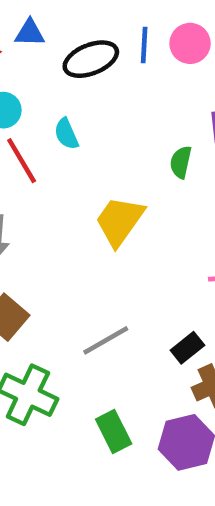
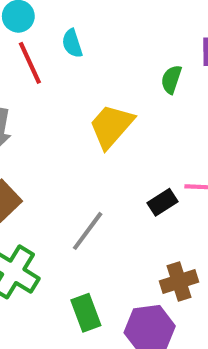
gray line: (106, 340) -> (88, 231), turned -30
black rectangle: (187, 348) -> (162, 202), moved

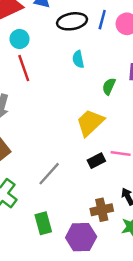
cyan semicircle: (72, 43) -> (78, 59), moved
yellow trapezoid: (111, 126) -> (90, 123), moved

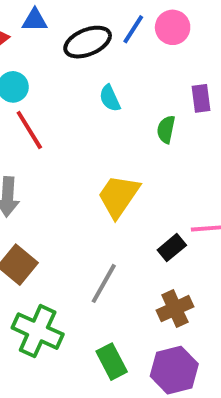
blue line: (102, 20) -> (133, 29), turned 30
yellow trapezoid: (90, 123) -> (119, 196), moved
brown cross: (102, 210) -> (175, 309), moved

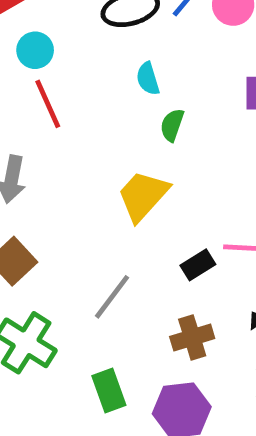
green semicircle: (166, 129) -> (172, 125), moved

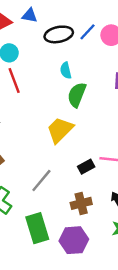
green semicircle: (172, 125) -> (77, 95), size x1.5
green rectangle: (109, 390) -> (37, 228), size x1.4

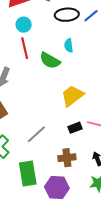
green semicircle: (77, 95) -> (50, 61), moved, turned -90
yellow trapezoid: (60, 130) -> (72, 96), moved

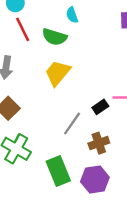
yellow trapezoid: (72, 96) -> (58, 73), moved
gray line: (36, 134) -> (72, 124), moved

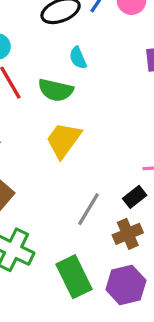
black rectangle: (100, 107) -> (135, 197), moved

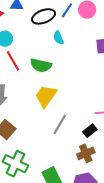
cyan semicircle: (78, 58) -> (58, 38), moved
gray line: (89, 209) -> (60, 124), moved

